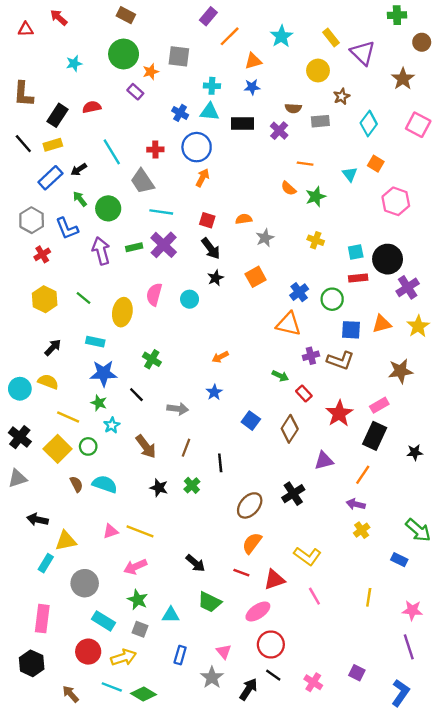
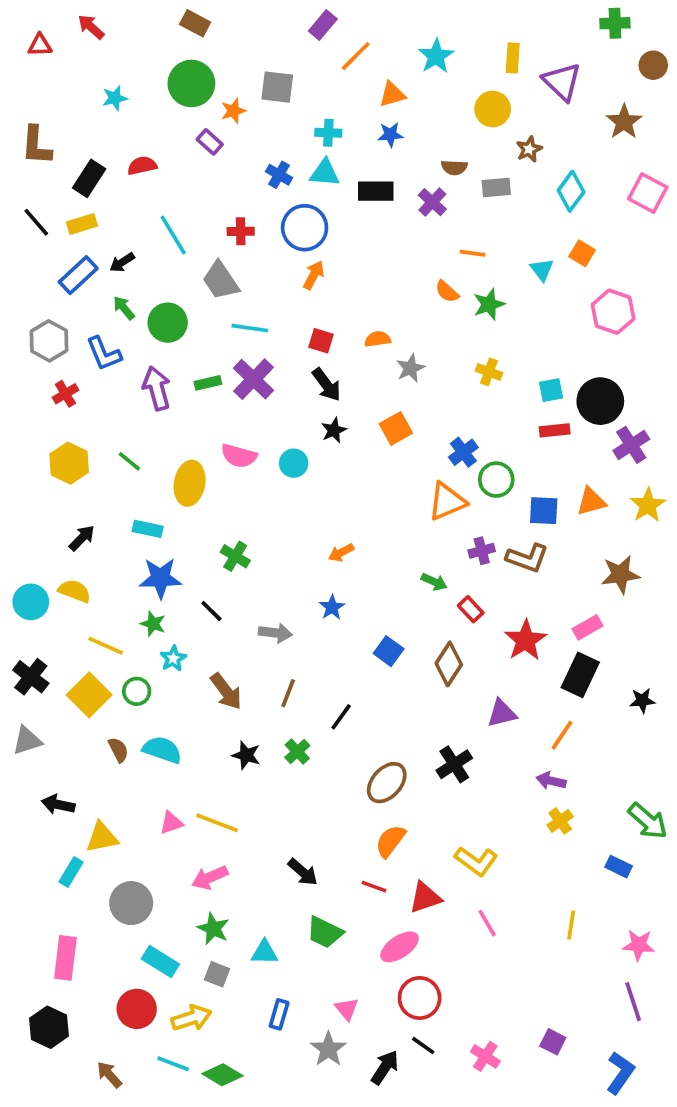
yellow rectangle: (331, 38) -> (513, 58), turned 42
pink semicircle: (154, 294) -> (239, 456), turned -90
green circle: (332, 299) -> (496, 480), moved
orange triangle: (289, 324) -> (447, 501), turned -36
black line: (220, 463) -> (341, 717), turned 42

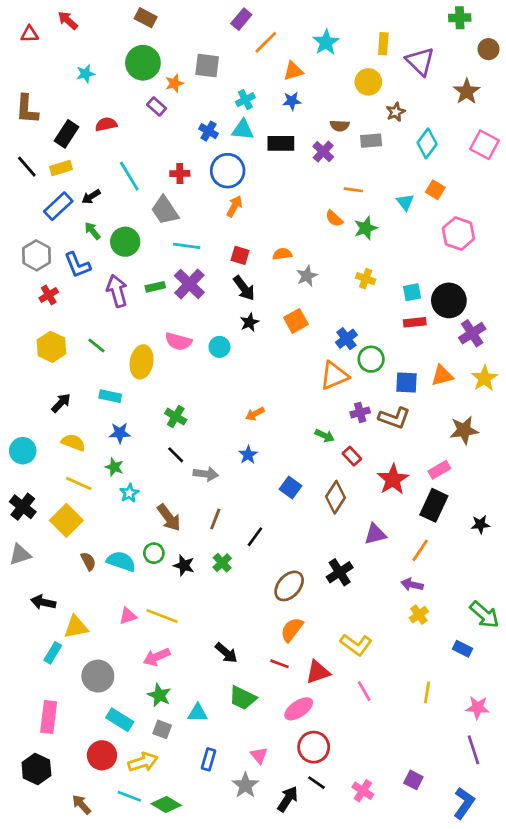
cyan cross: (328, 133) -> (245, 100), turned -30
blue star: (160, 578) -> (120, 433), size x0.7
yellow semicircle: (75, 591) -> (73, 443), moved
black line: (211, 611) -> (176, 455), moved
green circle: (137, 691) -> (154, 553), moved

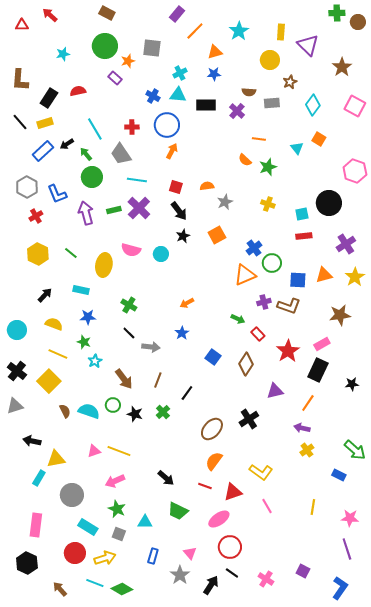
brown circle: (489, 49) -> (358, 22), moved
green arrow: (92, 231) -> (86, 154), moved
pink hexagon: (458, 234) -> (355, 171), moved
black circle: (449, 300) -> (329, 203), moved

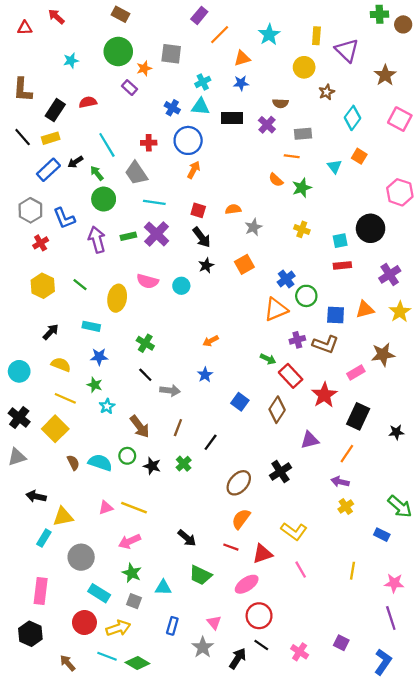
gray rectangle: (272, 103) -> (303, 134), moved
red rectangle: (258, 334) -> (291, 376), size x1.5
pink rectangle: (322, 344) -> (356, 372), moved

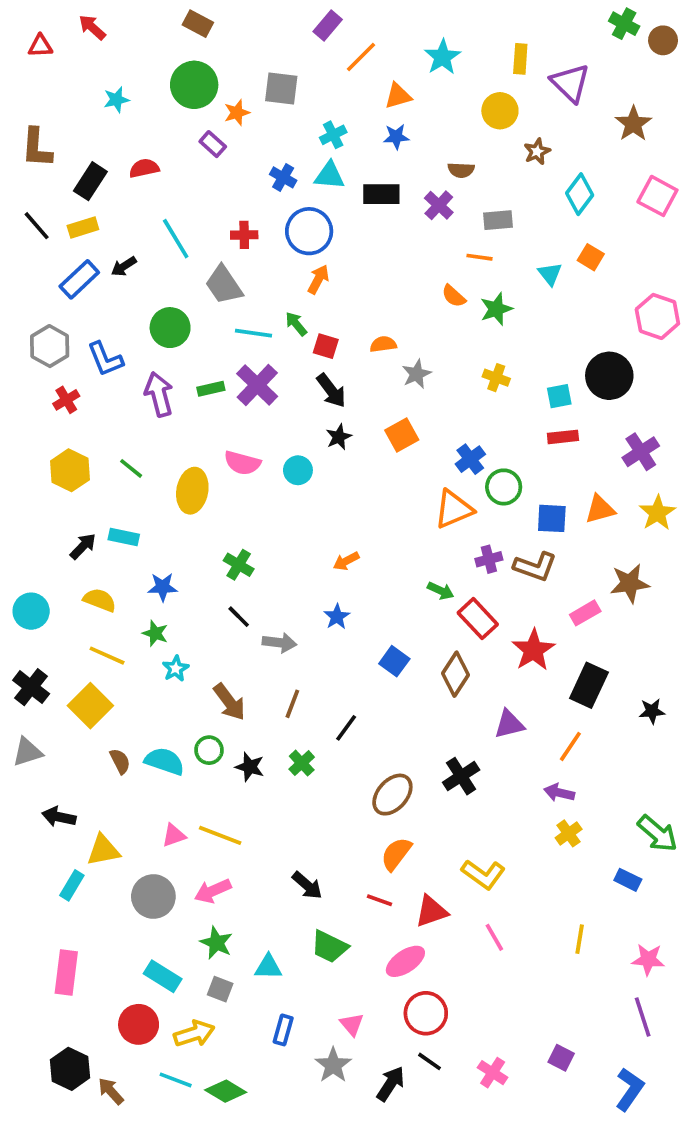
green cross: (380, 14) -> (624, 24), turned 30
green arrow: (97, 173) -> (296, 324), moved
cyan rectangle: (91, 326) -> (124, 537), moved
gray circle: (81, 557) -> (153, 897), moved
black hexagon: (30, 634) -> (70, 1069), moved

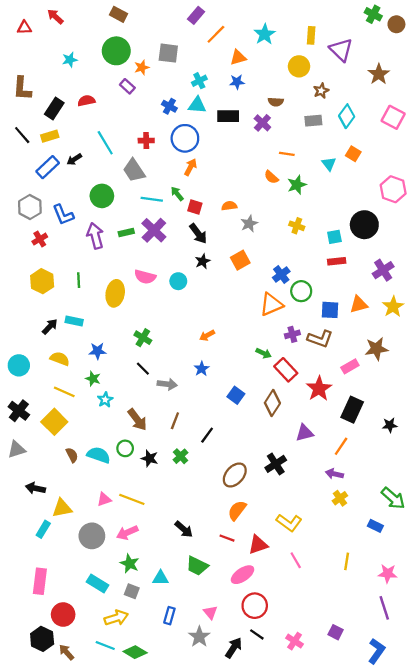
gray rectangle: (498, 220) -> (313, 121), moved
green line: (131, 468) -> (79, 280), turned 48
red circle: (139, 1024) -> (63, 615), moved

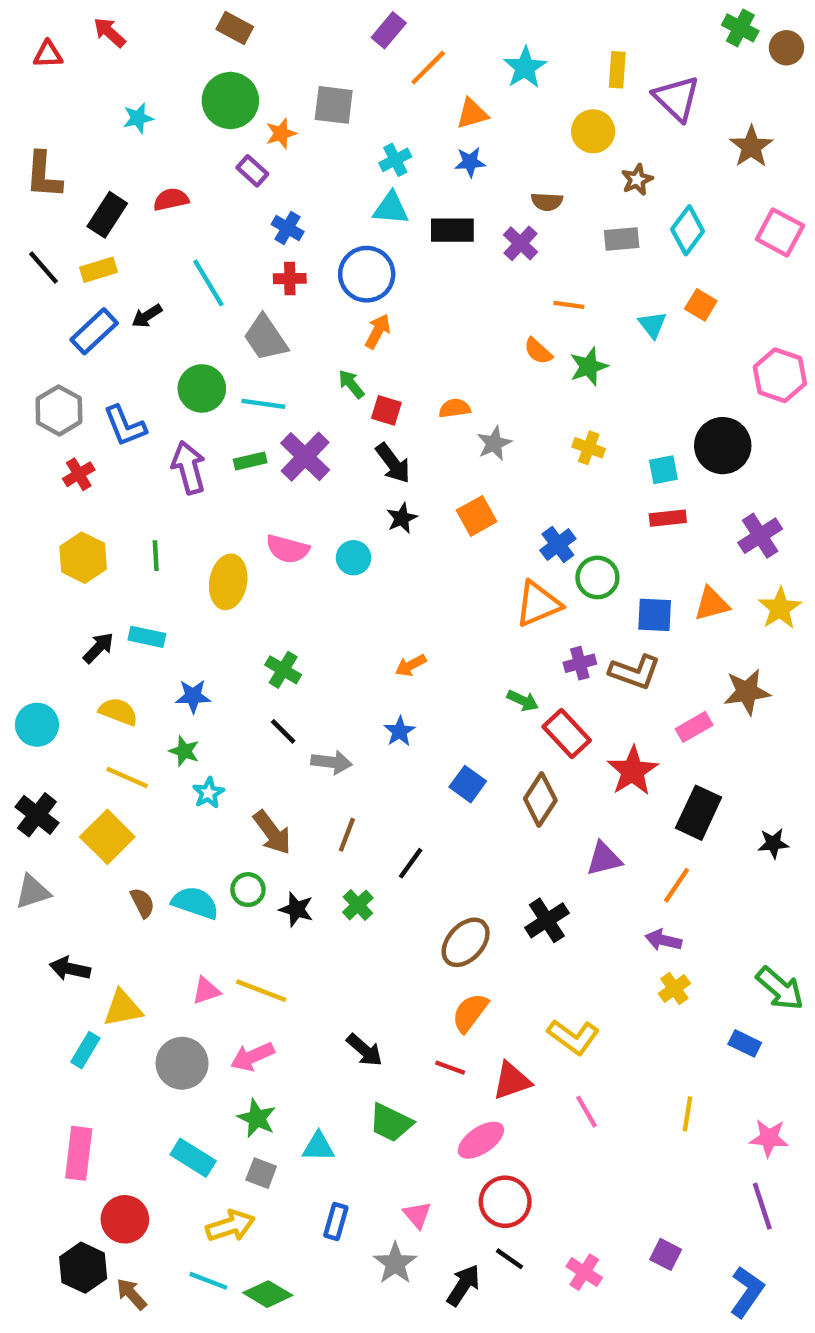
blue cross: (169, 106) -> (288, 228), moved
cyan line: (152, 199) -> (263, 404), moved

